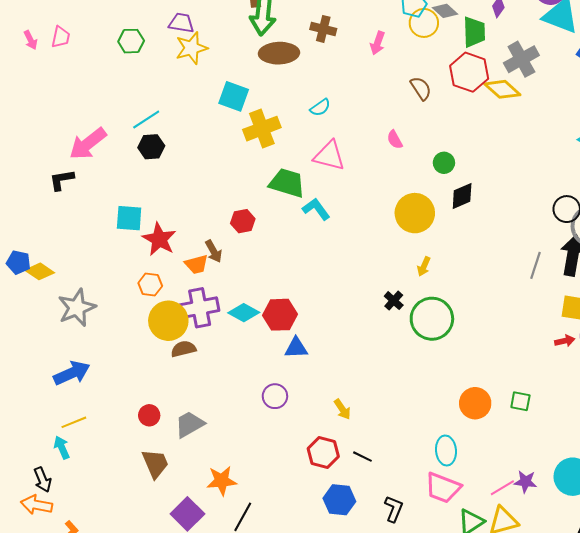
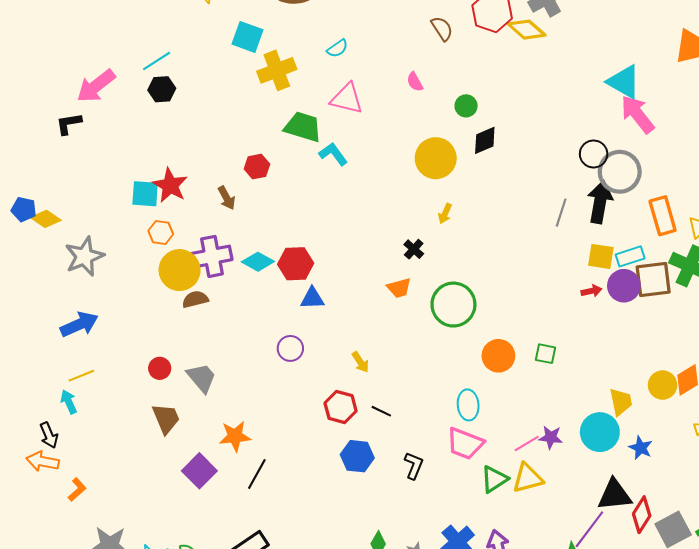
cyan square: (129, 218) -> (145, 194), moved
orange trapezoid: (196, 264) -> (399, 288), moved
green circle: (432, 319) -> (453, 305), moved
gray trapezoid: (189, 424) -> (201, 378), turned 80

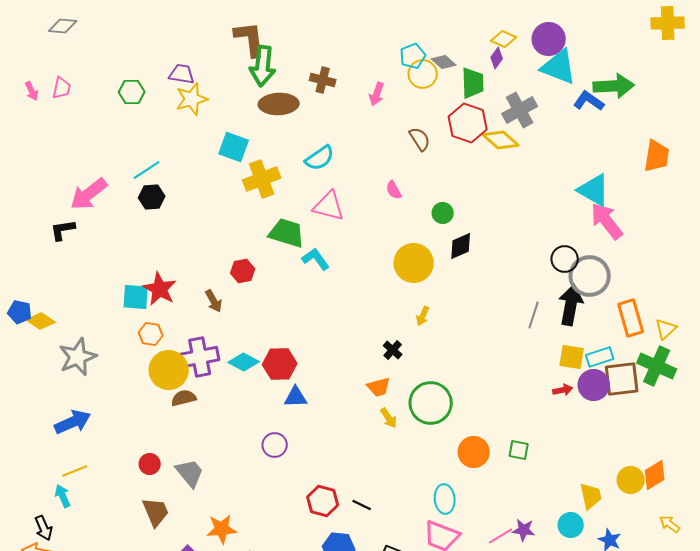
cyan semicircle: (337, 48) -> (320, 158), size x1.4
yellow arrow: (360, 362) -> (389, 418), moved
cyan circle: (600, 432) -> (571, 525), size x0.7

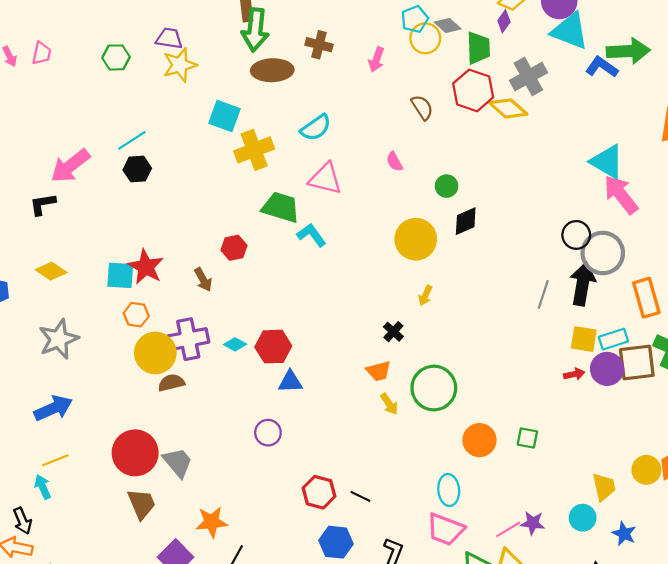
yellow diamond: (41, 321) -> (51, 271), moved
cyan diamond: (244, 362) -> (235, 344), size x0.7
red circle: (150, 464) -> (135, 453), size x2.0

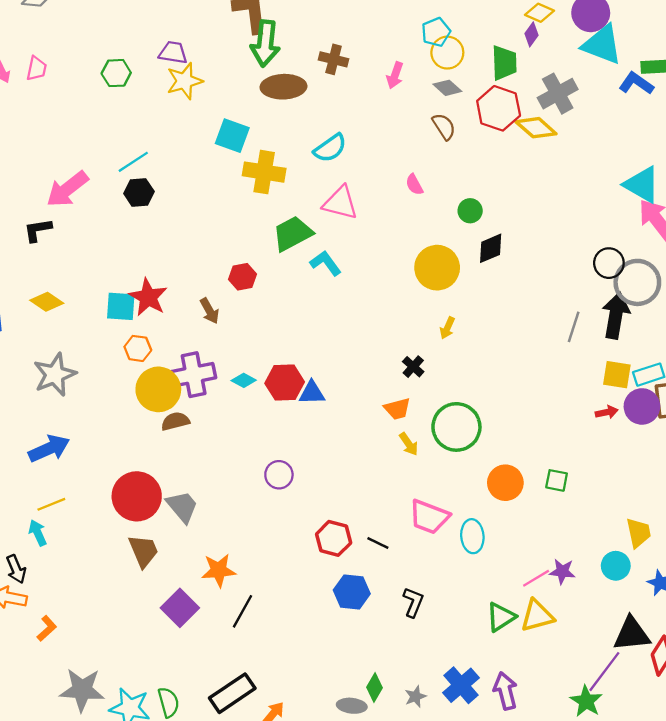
gray diamond: (448, 26) -> (447, 88), moved
yellow cross: (254, 150) -> (264, 172), turned 30
green trapezoid: (281, 207) -> (293, 233), turned -45
blue triangle: (290, 382) -> (312, 393), moved
pink trapezoid: (445, 529) -> (429, 517), moved

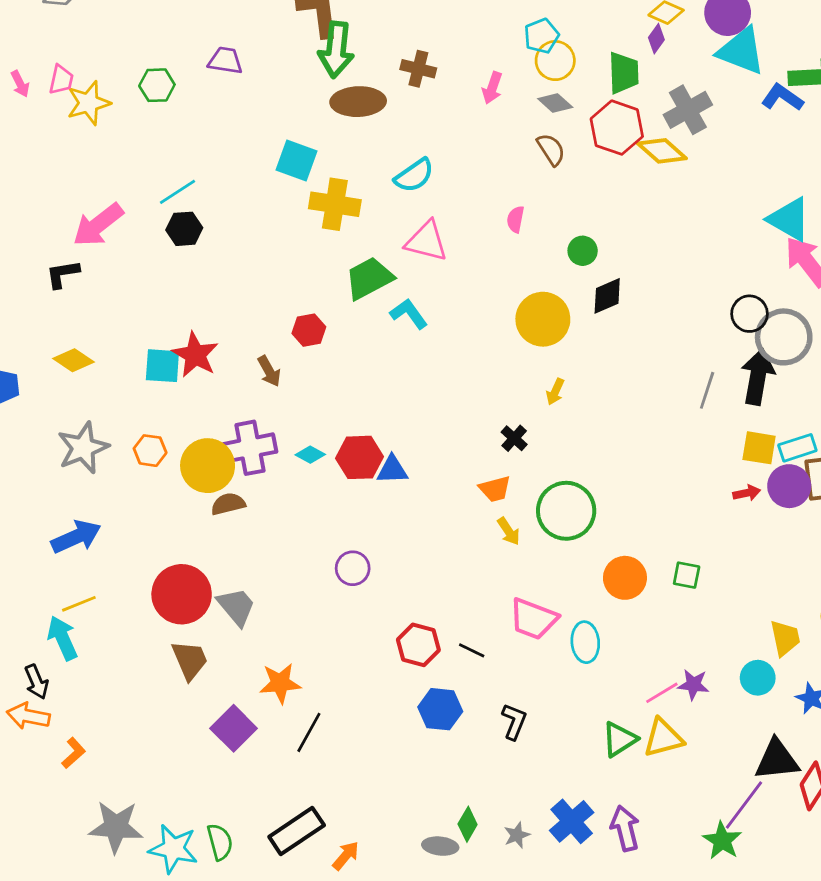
yellow star: (184, 81) -> (89, 103), moved
pink semicircle: (414, 185) -> (515, 219), turned 40
orange hexagon: (138, 348) -> (150, 451), moved
cyan arrow: (38, 533) -> (63, 638), size x1.4

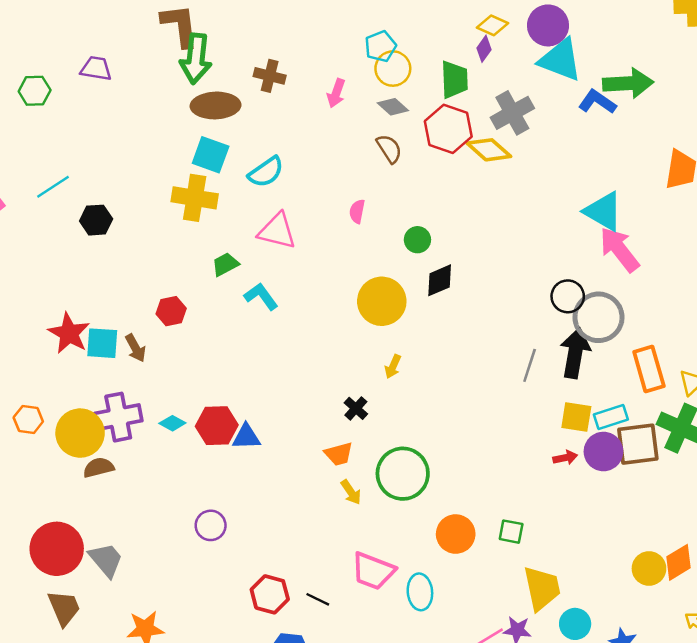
cyan square: (297, 160) -> (211, 155), moved
black hexagon: (184, 229) -> (96, 220), moved
green trapezoid: (369, 278) -> (225, 264), size x0.6
cyan square: (162, 366) -> (102, 343), moved
yellow trapezoid: (785, 638) -> (542, 588), moved, size x1.4

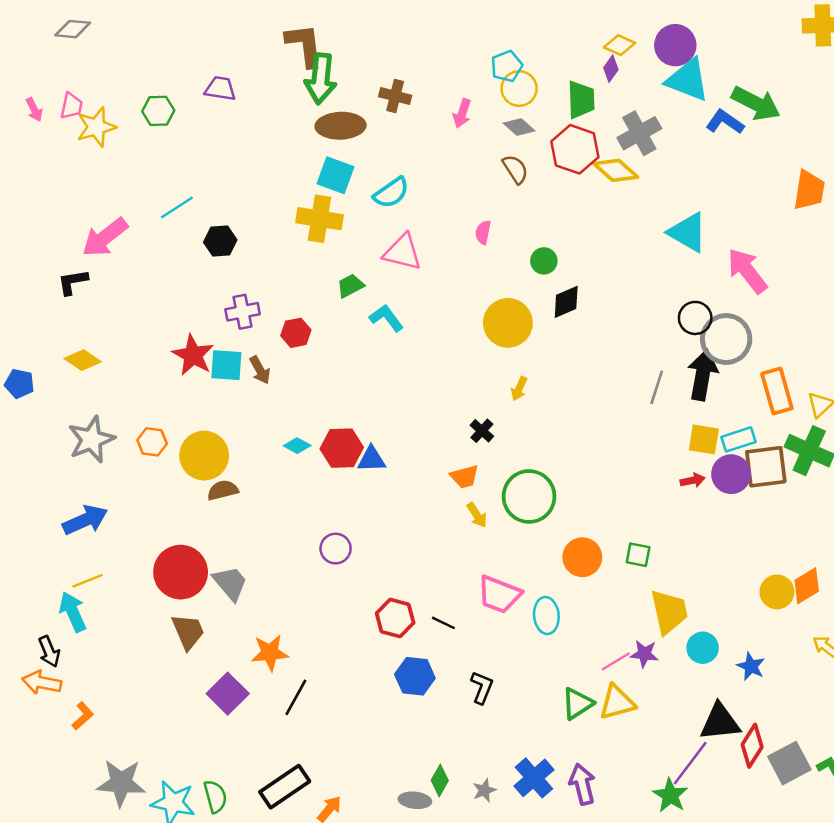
green arrow: (628, 83) -> (756, 103), turned 30
cyan triangle: (603, 211) -> (688, 232), moved
purple cross: (118, 417) -> (243, 312), moved, size x0.7

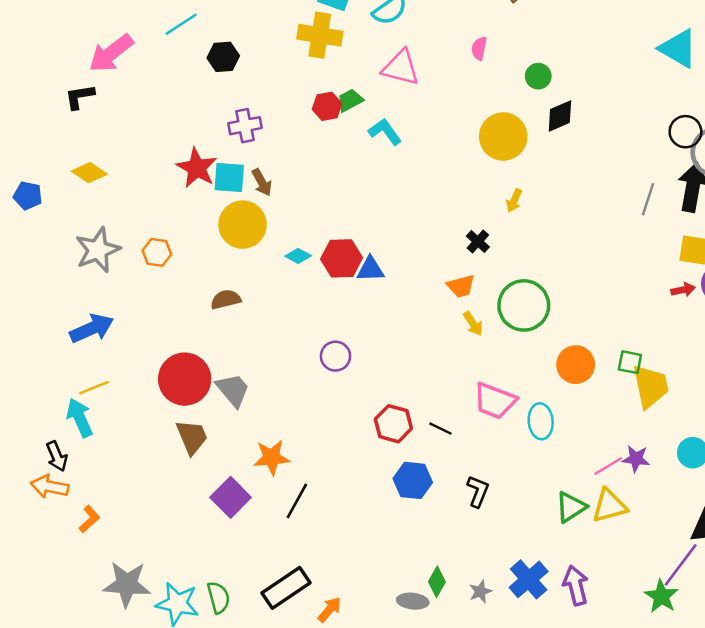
red hexagon: (296, 333) -> (327, 106), moved
yellow circle: (204, 456) -> (243, 225), moved
yellow trapezoid: (669, 612) -> (650, 386), moved

